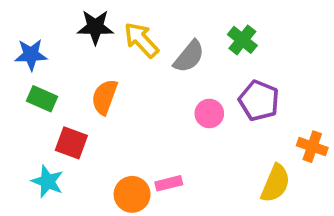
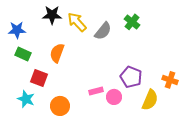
purple pentagon: (259, 101) -> (131, 77), moved
pink circle: (209, 113) -> (114, 97), moved
pink rectangle: (169, 183) -> (96, 91), moved
orange circle: (132, 194) -> (60, 106), moved

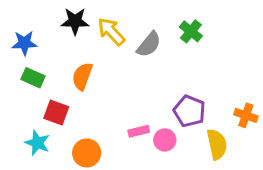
yellow semicircle: (150, 100) -> (217, 144), turned -35

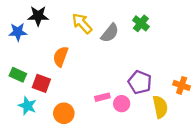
black star: (75, 21) -> (38, 16), moved
green rectangle: (33, 78) -> (18, 75), moved

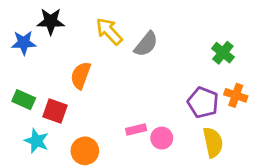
green cross: (141, 23) -> (223, 53), moved
purple pentagon: (140, 82) -> (203, 102), moved
orange cross: (182, 85) -> (236, 95), moved

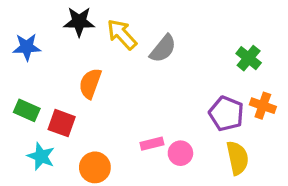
black star: (51, 21) -> (79, 22), moved

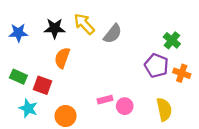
black star: (79, 22) -> (55, 28), moved
purple pentagon: (226, 114) -> (156, 66), moved

